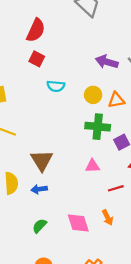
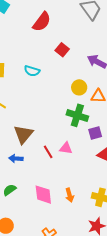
red square: (37, 59) -> (62, 50), moved
cyan semicircle: (56, 86) -> (32, 71), moved
red line: (116, 188) -> (48, 152), moved, turned 64

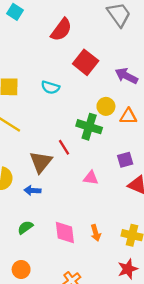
red square: (62, 50) -> (86, 62), size x1.5
green cross: (77, 115) -> (89, 127), moved
red line: (48, 152) -> (64, 147), moved

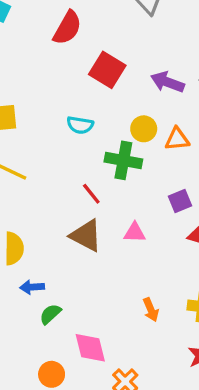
cyan semicircle: (50, 87) -> (80, 125), moved
brown triangle: (41, 162) -> (86, 236), moved, turned -35
blue arrow: (32, 190) -> (32, 287), moved
pink diamond: (65, 232) -> (90, 348), moved

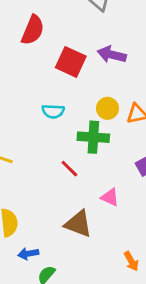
purple arrow: (167, 82) -> (112, 55), moved
pink triangle: (135, 233) -> (110, 197), turned 30
brown triangle: (86, 236) -> (78, 224), moved

